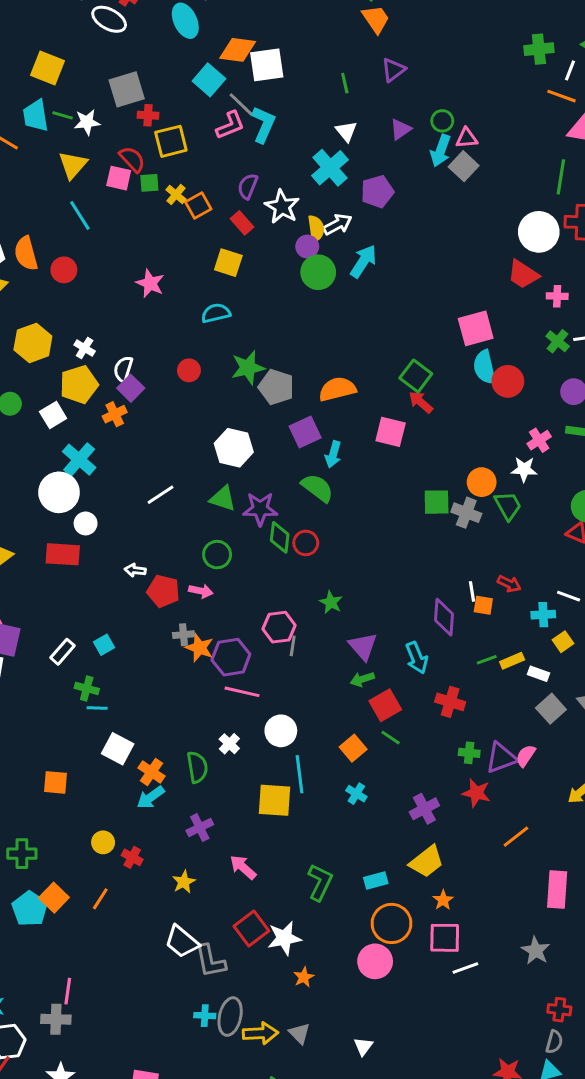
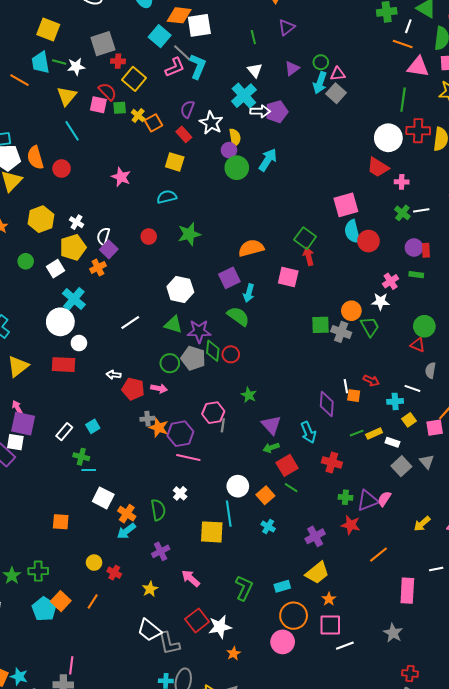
yellow square: (171, 141) -> (134, 79), turned -35
white arrow: (338, 224) -> (260, 111), moved, turned 30
gray pentagon: (276, 387) -> (193, 358), moved
red arrow: (421, 402) -> (309, 256), turned 36
white circle: (281, 731) -> (238, 486), moved

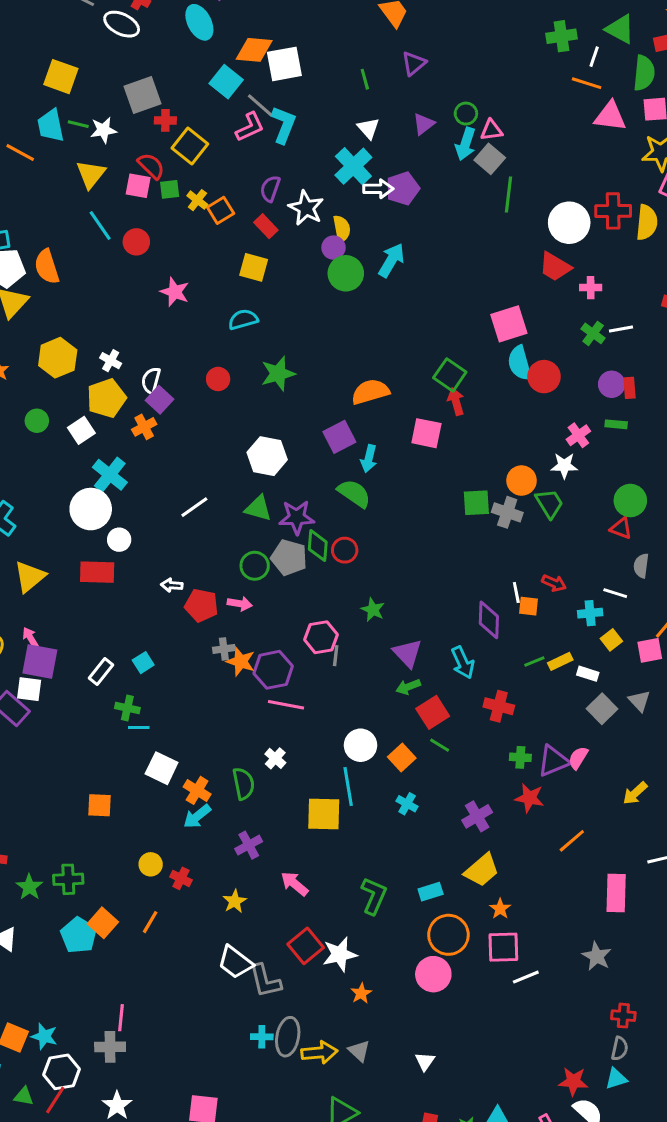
green line: (403, 100) -> (508, 194), moved
red circle: (62, 169) -> (136, 242), moved

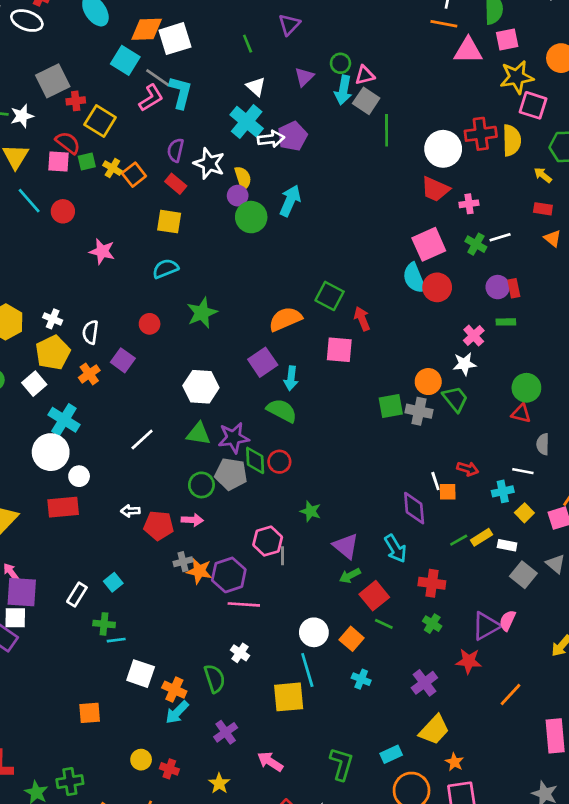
pink square: (509, 324) -> (429, 244), moved
green square: (450, 375) -> (330, 296), moved
purple square: (159, 400) -> (123, 360), moved
green cross: (520, 757) -> (432, 624), moved, turned 36

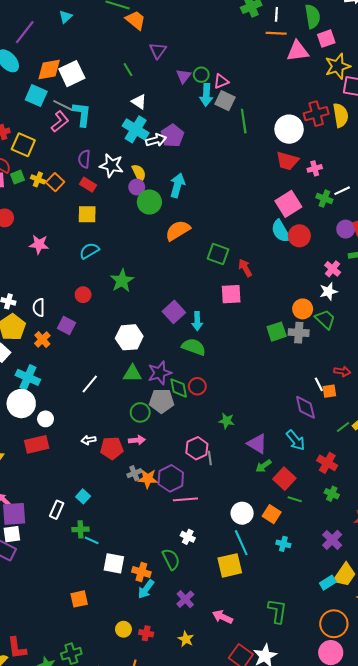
purple triangle: (304, 77) -> (184, 76), moved
orange semicircle: (285, 319) -> (178, 230), moved
red cross: (432, 583) -> (327, 463), turned 30
cyan line: (116, 640) -> (92, 540), turned 40
cyan rectangle: (391, 754) -> (328, 583), moved

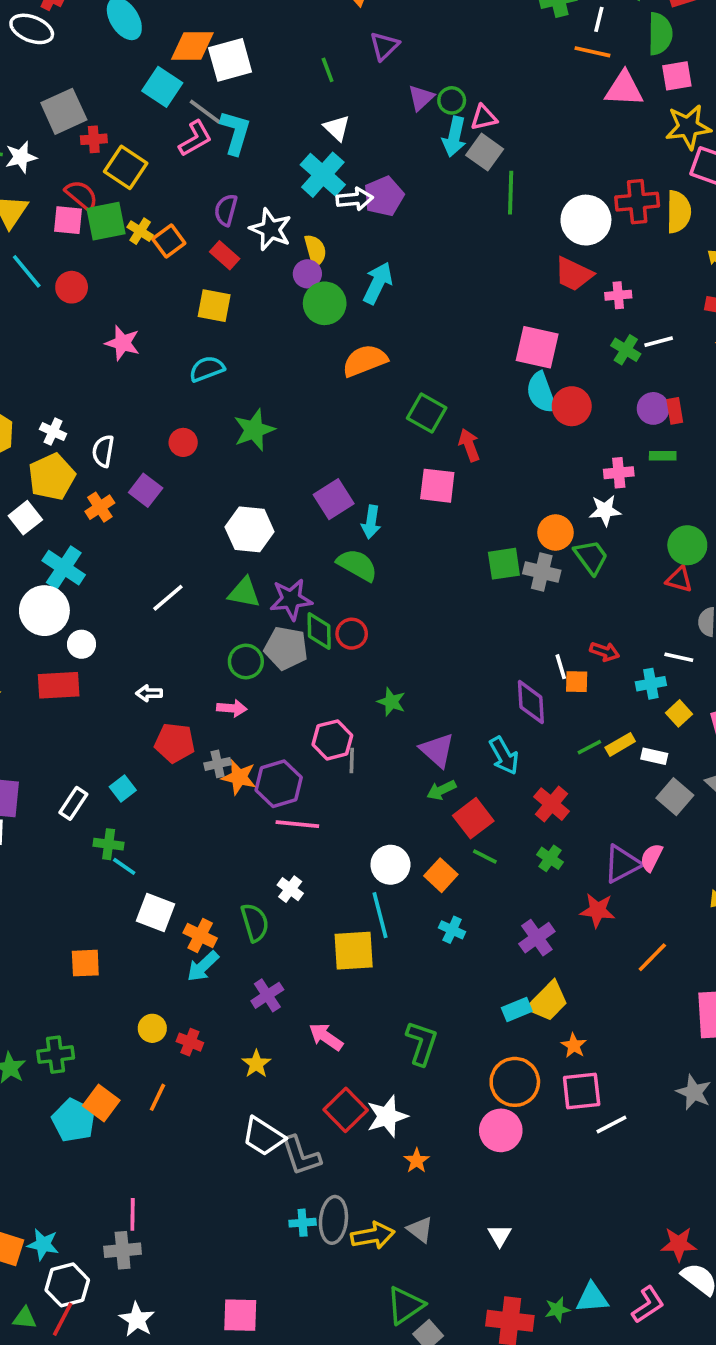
green square: (18, 177) -> (106, 221), size x1.6
pink square: (288, 204) -> (537, 347), moved, turned 35
pink cross: (333, 269) -> (619, 473), turned 35
red pentagon: (112, 448) -> (175, 743), moved

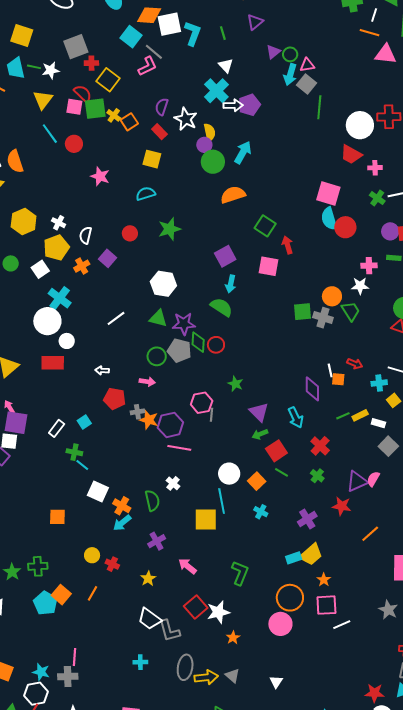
cyan L-shape: (235, 132) -> (193, 33), moved
purple square: (334, 499) -> (225, 256), moved
cyan cross: (303, 1223) -> (140, 662), moved
cyan star: (43, 1244) -> (41, 672), moved

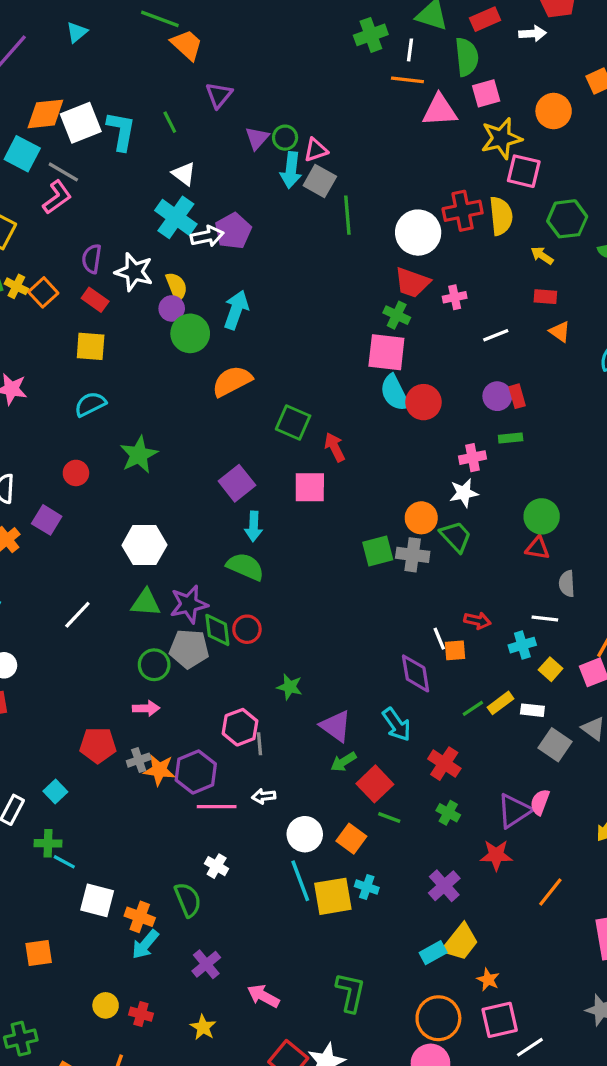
green cross: (377, 198) -> (397, 315), moved
white arrow: (102, 370) -> (264, 796), moved
yellow square: (206, 520) -> (333, 896), moved

